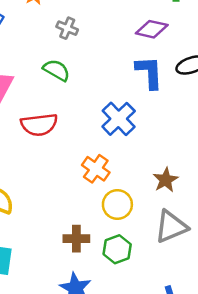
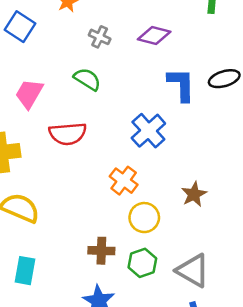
purple diamond: (152, 29) -> (154, 35), moved
gray triangle: (171, 227) -> (193, 271), moved, turned 51

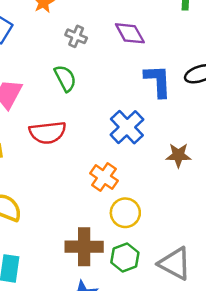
purple diamond: (154, 35) -> (130, 33), turned 48
green semicircle: (87, 79) -> (65, 78), turned 32
brown star: (194, 194) -> (178, 155), moved, turned 30
brown cross: (101, 251) -> (84, 247), size x1.4

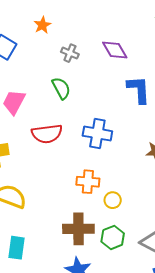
blue cross: (127, 127) -> (97, 133), moved, turned -36
orange cross: (104, 177) -> (88, 182), moved, turned -30
yellow circle: (125, 213) -> (113, 200), size x0.7

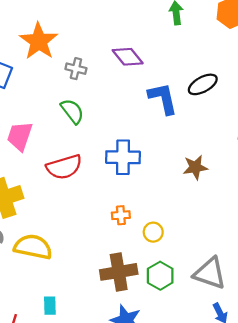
orange star: (42, 25) -> (39, 41), size x1.8
orange cross: (88, 182) -> (121, 215), size x0.7
cyan rectangle: (16, 248) -> (50, 306), size x0.7

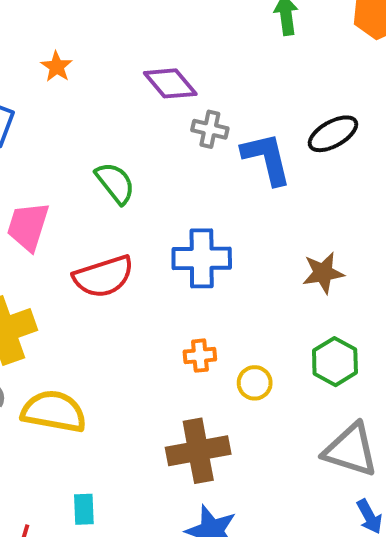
orange star: (39, 41) -> (57, 67), size x0.5
purple diamond: (128, 57) -> (170, 83), moved
gray cross: (76, 69) -> (210, 129), moved
green hexagon: (160, 276) -> (335, 362), moved

